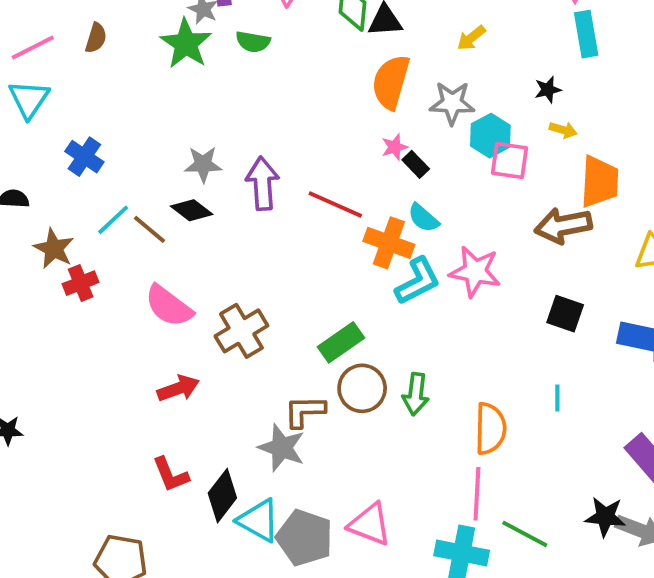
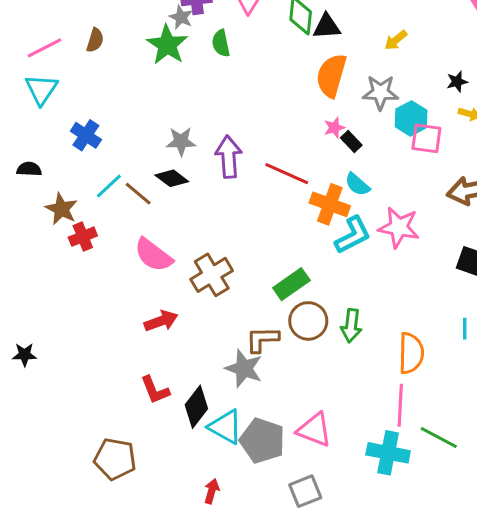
green semicircle: (253, 42) -> (221, 43), turned 68

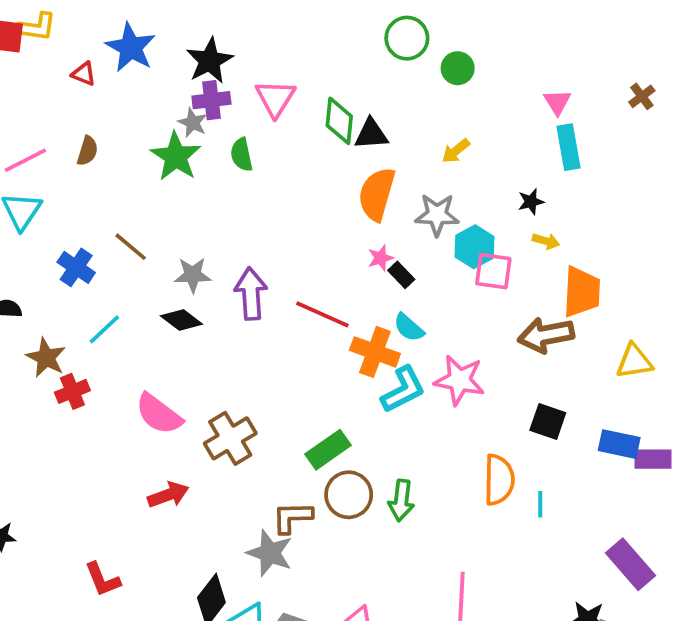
brown line: (138, 194) -> (131, 247), moved
orange semicircle: (411, 353) -> (499, 480), moved
red L-shape: (155, 390) -> (102, 579), moved

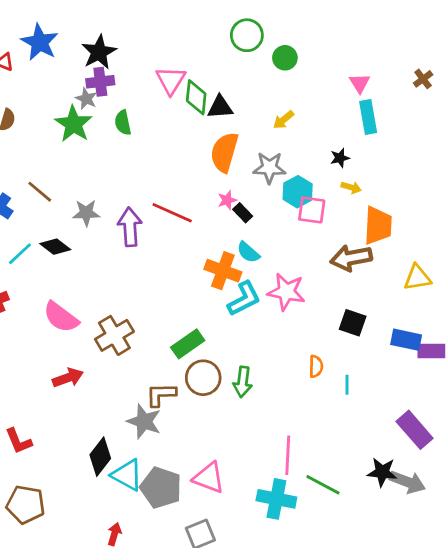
pink triangle: (275, 98) -> (171, 80), moved
red line: (322, 314) -> (172, 213), moved
black diamond: (181, 320) -> (55, 247), moved
orange semicircle: (499, 480) -> (316, 366), size x0.6

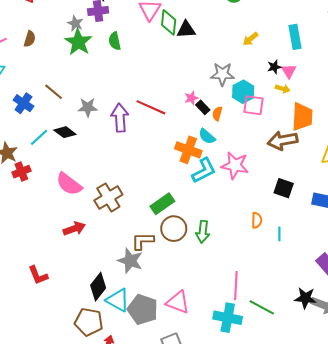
pink triangle: (360, 83) -> (289, 71), moved
gray star: (86, 99) -> (75, 23), moved
yellow arrow: (284, 120) -> (250, 39), moved
orange semicircle: (224, 152) -> (217, 114), moved, size x0.5
brown pentagon: (26, 505) -> (89, 322), moved

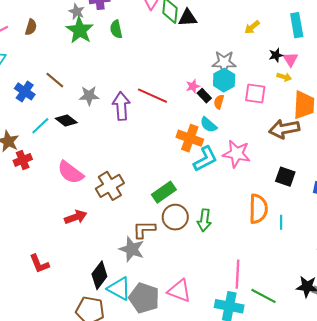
cyan hexagon: (243, 92) -> (224, 80), moved
orange semicircle: (257, 220) -> (258, 209), size x1.8

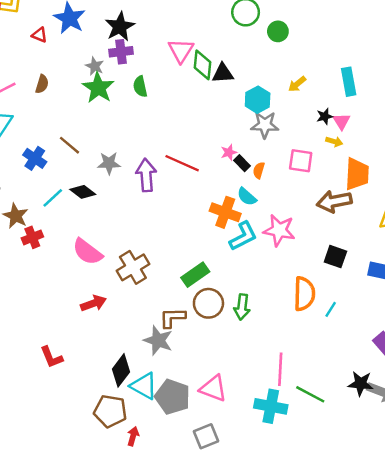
cyan hexagon: (224, 80) -> (258, 100), moved
cyan line: (281, 222) -> (331, 309), turned 32

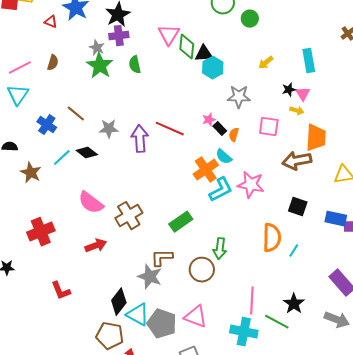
cyan hexagon: (258, 100) -> (213, 68), moved
orange cross: (225, 212) -> (206, 170), turned 35
red cross: (32, 237) -> (41, 232), moved, size x1.5
brown circle: (208, 303) -> (202, 270), moved
black star: (361, 384) -> (294, 304), moved, turned 30

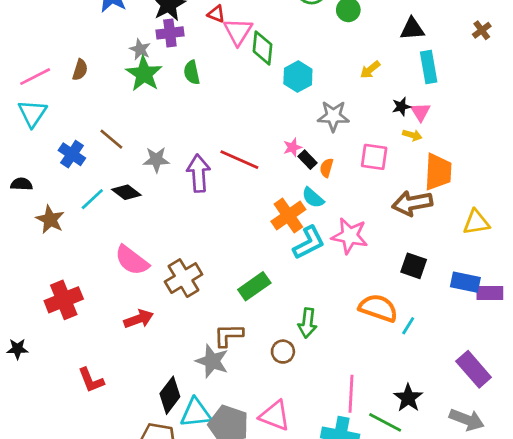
red triangle: (51, 22) -> (216, 14), moved
black triangle: (204, 54) -> (412, 29), moved
orange semicircle: (272, 238) -> (378, 308), turned -72
brown circle: (202, 270) -> (283, 352), size x0.7
cyan triangle: (138, 315) -> (196, 413), turned -35

